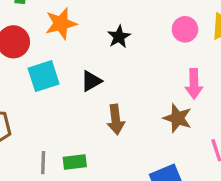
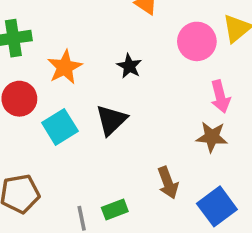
pink circle: (185, 29) -> (197, 41), size x1.4
black triangle: (91, 81) -> (111, 120), size x1.4
brown arrow: (116, 119) -> (168, 183), moved

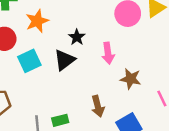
black star: (129, 66) -> (77, 37), moved
pink arrow: (220, 97) -> (108, 53), moved

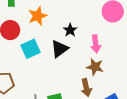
brown star: (131, 79) -> (95, 67), moved

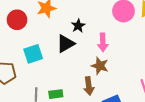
cyan square: (30, 49) -> (33, 54), moved

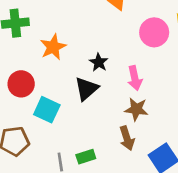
red circle: (17, 20) -> (21, 84), moved
cyan square: (33, 54) -> (47, 110), turned -36

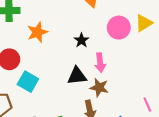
black star: (99, 62) -> (81, 40), moved
black triangle: (86, 89) -> (77, 76), moved, turned 30

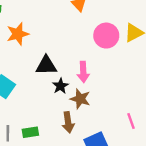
black star: (81, 40) -> (60, 86), moved
black triangle: (77, 76) -> (46, 65), moved

